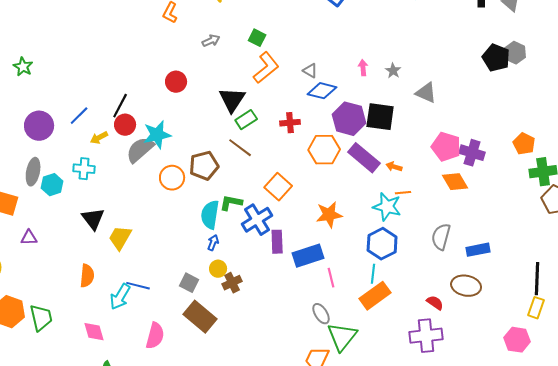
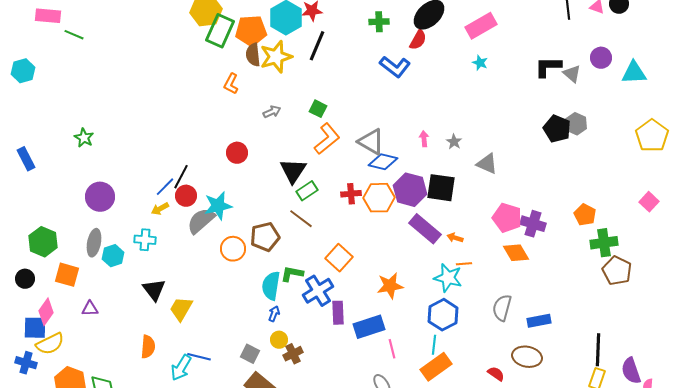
gray triangle: (310, 71) -> (371, 142), size x1.8
blue line: (79, 116) -> (165, 187), moved
orange hexagon: (324, 150) -> (379, 198), moved

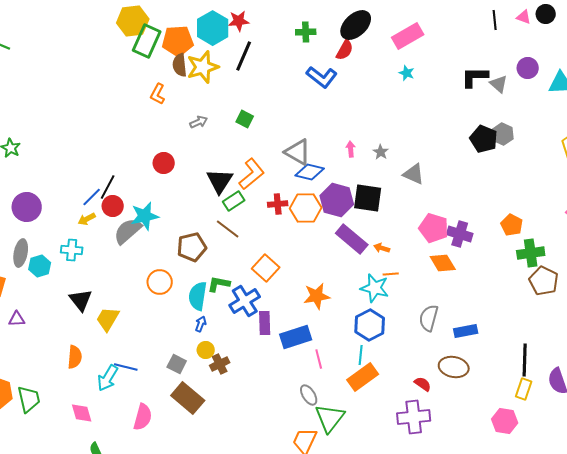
orange L-shape: (327, 139) -> (252, 174), moved
orange circle: (233, 249) -> (160, 282), moved

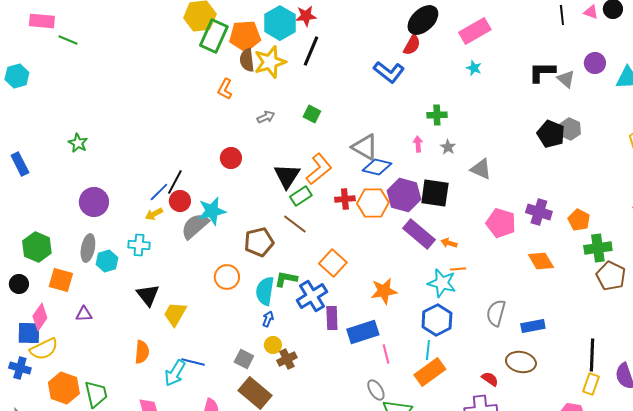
green cross: (306, 32) -> (437, 115), moved
purple cross: (460, 234) -> (539, 212), moved
orange diamond: (443, 263) -> (541, 261), moved

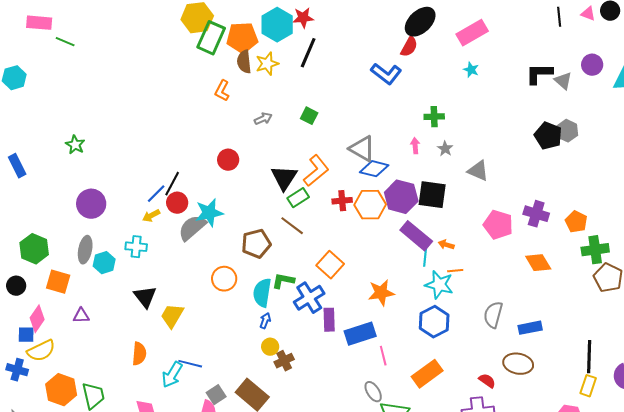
yellow star: (270, 62) -> (267, 64), size x0.7
blue square: (29, 333) -> (26, 335), size x0.7
cyan line: (428, 350) -> (425, 257), moved
gray square: (244, 359) -> (216, 395), moved, turned 30

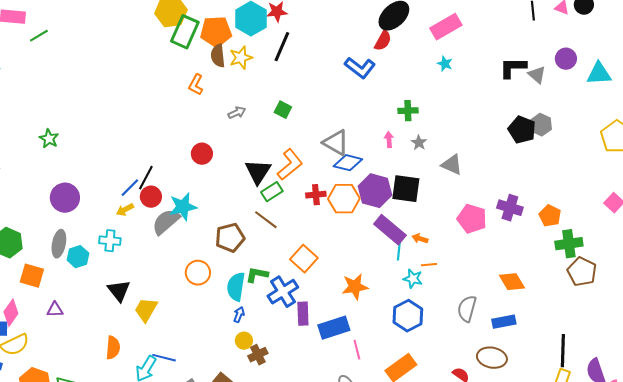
green line: (65, 42) -> (39, 36), turned -54
orange diamond: (538, 263) -> (512, 282), moved
cyan star: (439, 285) -> (413, 279), size x0.7

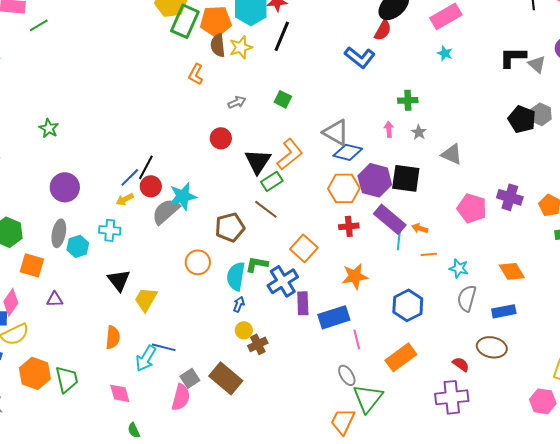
red circle: (202, 154) -> (221, 138), moved
red cross: (316, 195) -> (349, 226), moved
cyan star: (413, 279) -> (459, 268), moved

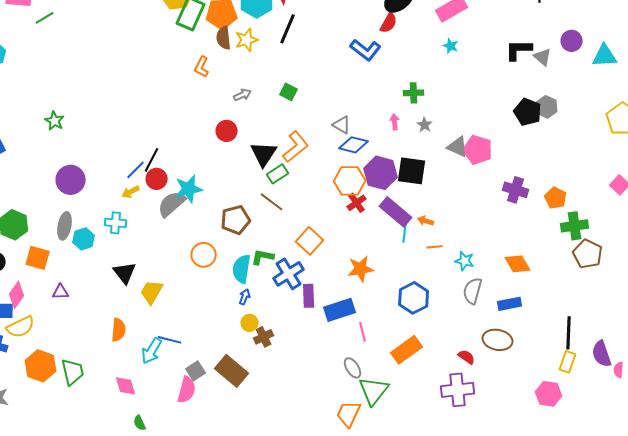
gray triangle: (336, 132) -> (342, 125), size x0.7
pink pentagon: (472, 208) -> (478, 150), moved
red cross: (349, 226) -> (357, 203), moved, turned -30

